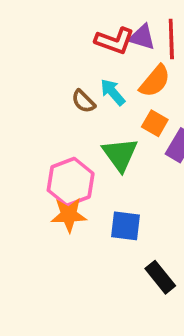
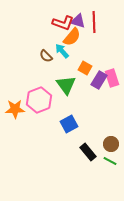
orange semicircle: (155, 81) -> (72, 37), moved
orange star: (69, 215) -> (15, 109), moved
blue square: (126, 226) -> (69, 124), turned -36

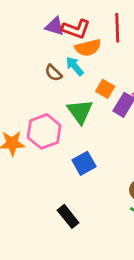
purple triangle: (78, 21) -> (55, 26), moved
orange semicircle: (72, 37) -> (88, 48), turned 36
black rectangle: (88, 152) -> (68, 216), moved

